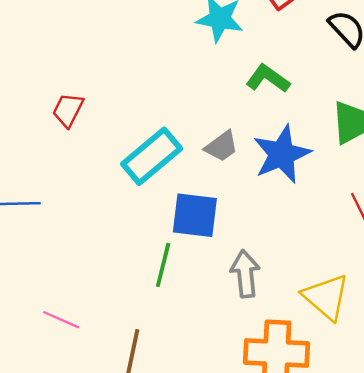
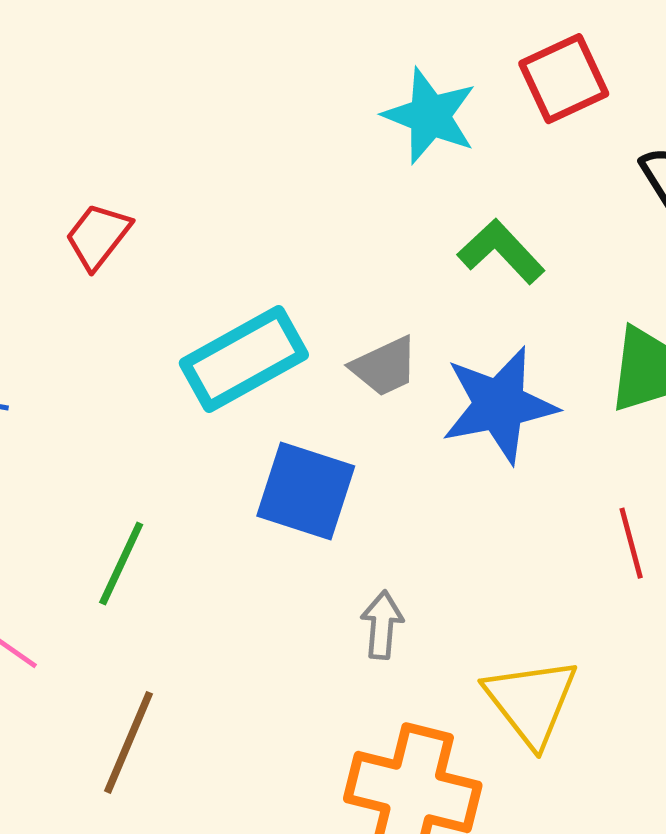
green line: (163, 265) -> (121, 563), moved
gray arrow: (245, 274) -> (382, 625), size x0.7

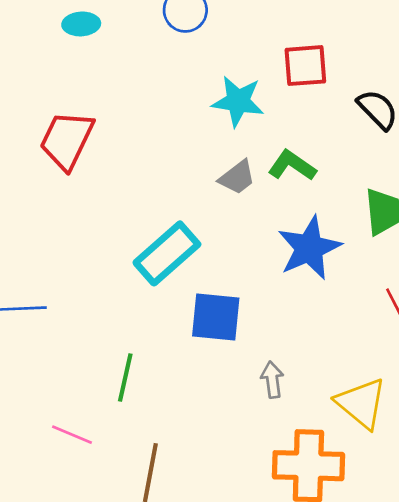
red square: (564, 79) -> (305, 66), turned 33
red trapezoid: (98, 236) -> (67, 140), moved, size x1.6
gray trapezoid: (384, 366) -> (237, 177), moved

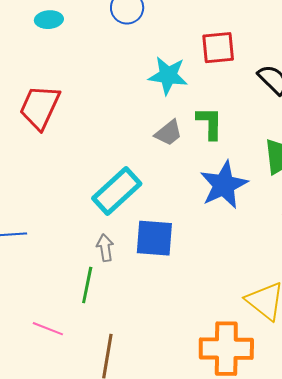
green L-shape: (292, 166) -> (210, 123), turned 57
gray arrow: (272, 380) -> (105, 248), moved

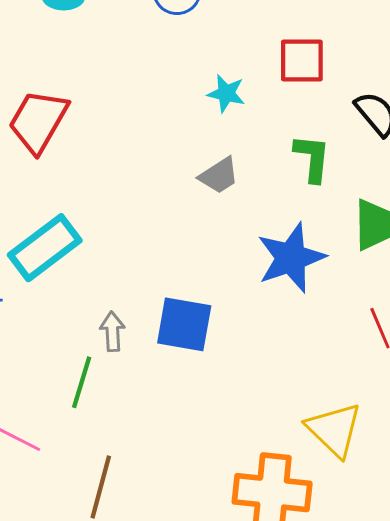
cyan star: (168, 75) -> (226, 93), size x0.7
green L-shape: (210, 123) -> (312, 158), moved
cyan rectangle: (117, 191) -> (45, 248), moved

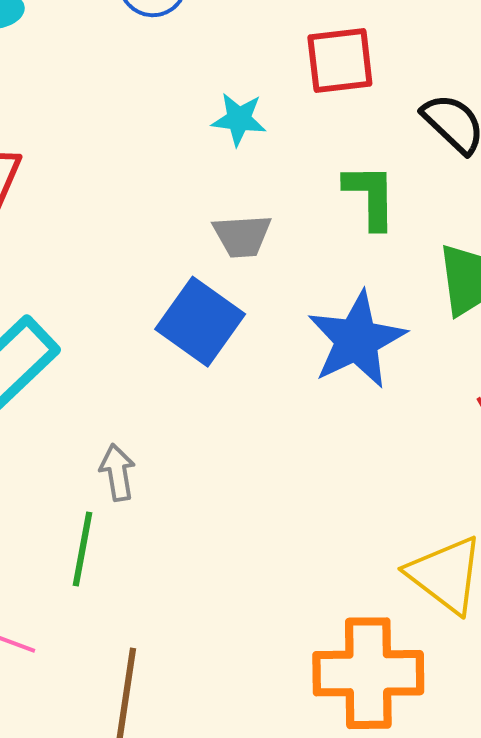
gray trapezoid: (219, 176) -> (242, 236), turned 36
blue square: (184, 324) -> (200, 322), moved, turned 32

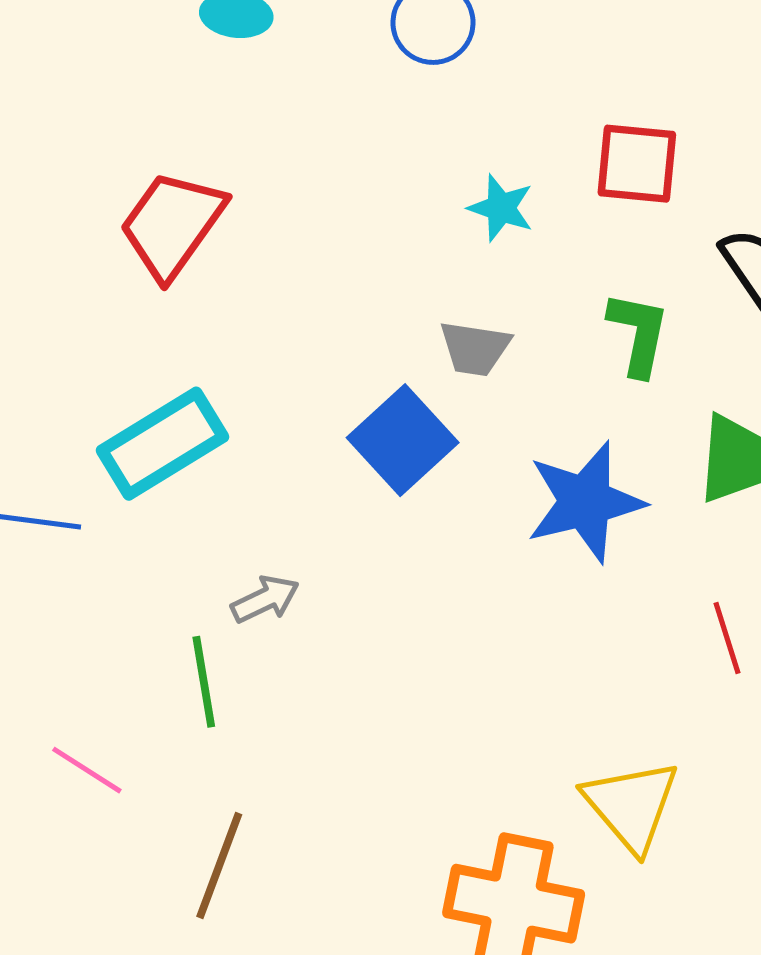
gray arrow: (117, 472) -> (265, 599), turned 62
green line: (83, 549) -> (204, 682), turned -32

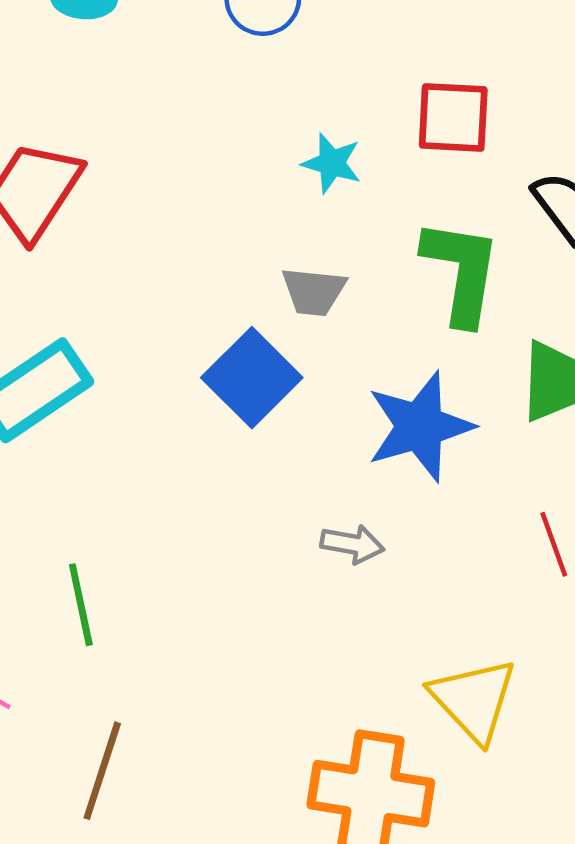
green L-shape: (638, 334) -> (461, 272), size x1.4
gray arrow: (265, 599) -> (352, 544), moved, turned 38

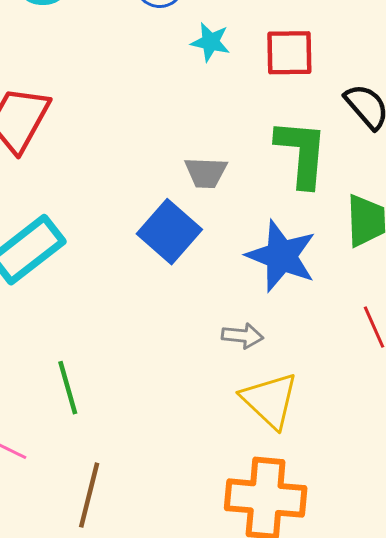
cyan star: (332, 163) -> (210, 42), moved
blue star: (420, 426) -> (281, 256), turned -30
yellow triangle: (474, 700) -> (270, 400), moved

